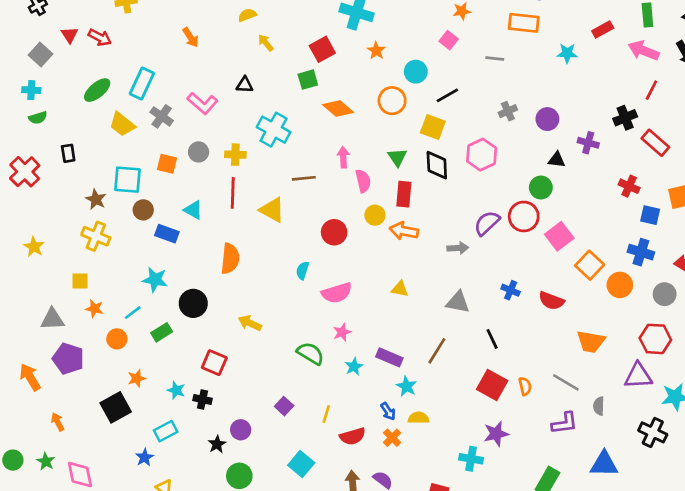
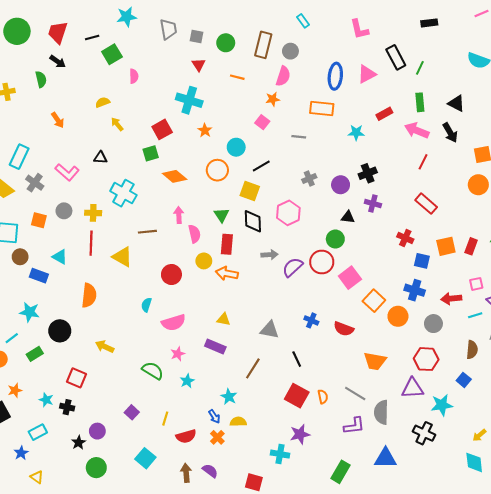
black cross: (625, 118) -> (368, 173), moved
gray arrow: (458, 248) -> (270, 255), moved
purple rectangle: (389, 357) -> (215, 347), moved
gray semicircle: (599, 406) -> (381, 412), size x1.6

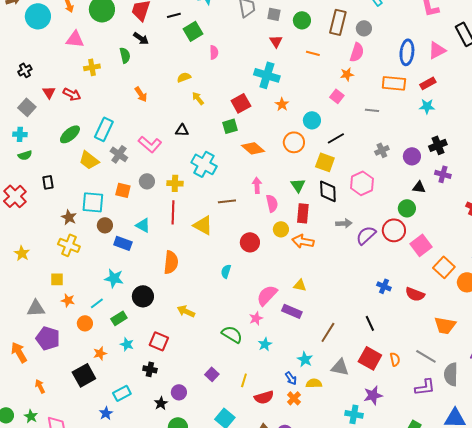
red rectangle: (384, 114) -> (428, 83), moved
pink semicircle: (174, 323) -> (267, 295), moved, turned 150
gray triangle: (270, 330) -> (340, 367), moved
cyan star: (46, 400) -> (127, 344), moved

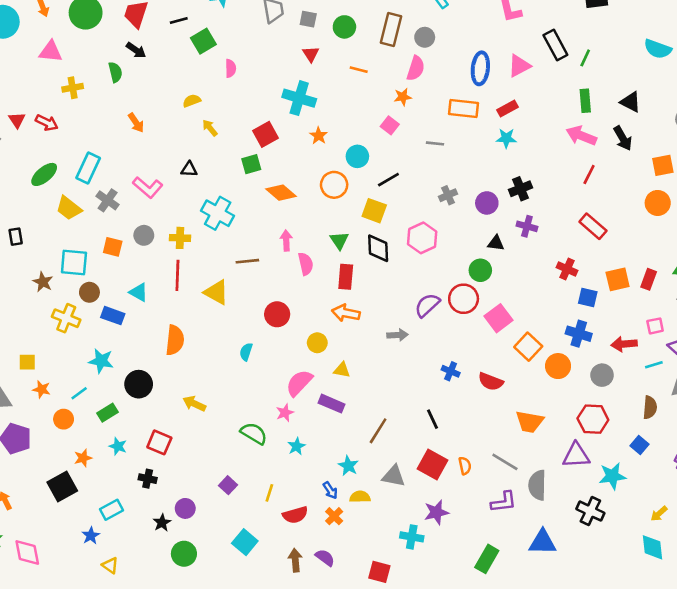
gray arrow: (344, 223) -> (398, 335), moved
yellow circle: (281, 229) -> (317, 343), moved
yellow cross: (69, 245) -> (66, 318), moved

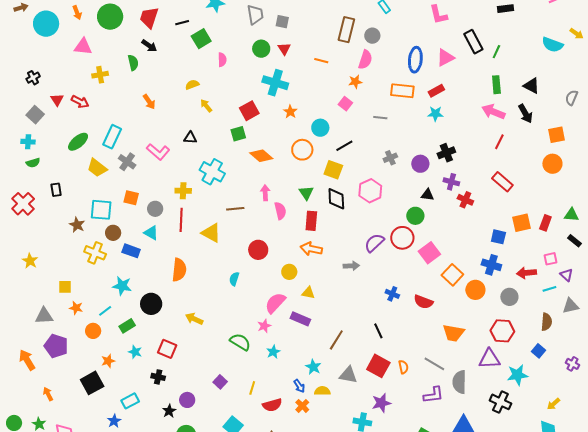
green circle: (344, 27) -> (261, 49), moved
gray circle: (144, 235) -> (155, 209), moved
red cross: (567, 269) -> (465, 200), moved

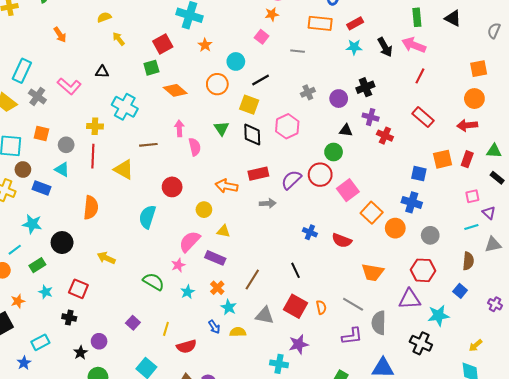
black arrow: (525, 114) -> (385, 47), moved
red rectangle: (311, 221) -> (258, 174), moved, turned 72
red arrow: (526, 273) -> (467, 125), moved
cyan semicircle: (234, 279) -> (147, 217), size x1.6
orange cross: (302, 406) -> (217, 288), moved

